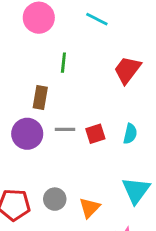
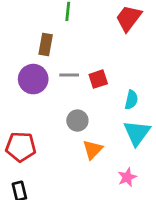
cyan semicircle: (130, 134) -> (131, 100), moved
gray circle: (55, 199) -> (77, 121), moved

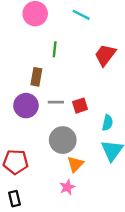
gray circle: (77, 121) -> (63, 140), size x1.5
pink star: (127, 177) -> (67, 187), moved

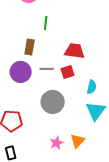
red trapezoid: (105, 55) -> (75, 51), moved, turned 60
orange triangle: (75, 164) -> (78, 141), moved

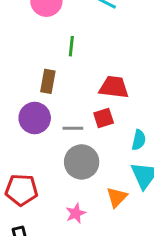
gray line: (47, 69) -> (73, 128), moved
orange triangle: (78, 141) -> (117, 197), moved
pink star: (57, 143) -> (76, 213), moved

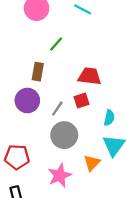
green line: (71, 46) -> (56, 44), turned 35
gray line: (73, 128) -> (57, 109), turned -56
pink star: (76, 213) -> (60, 175), size x1.5

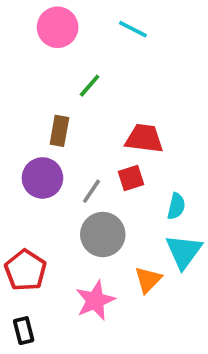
red pentagon: (17, 157) -> (26, 270), turned 30

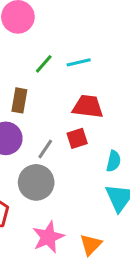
cyan line: (133, 29) -> (79, 62), moved, turned -40
gray circle: (103, 234) -> (36, 182), moved
orange triangle: (148, 280) -> (91, 245), moved

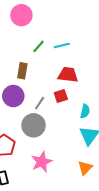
orange triangle: (91, 245) -> (85, 168), moved

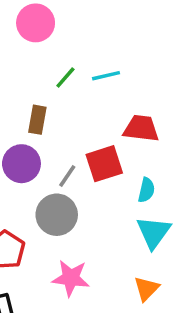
red trapezoid: (68, 75) -> (141, 128), moved
red square: (61, 96) -> (104, 164), size x1.5
pink star: (42, 162) -> (71, 278), turned 30

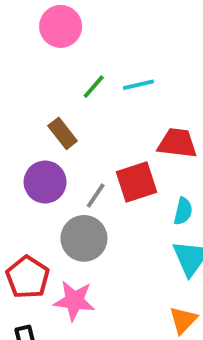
brown rectangle: (37, 120) -> (63, 133), turned -48
pink star: (71, 278) -> (74, 301), moved

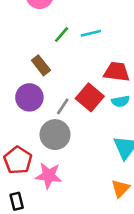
red square: (136, 182) -> (90, 97), turned -32
cyan semicircle: (183, 211) -> (120, 101), moved, turned 66

